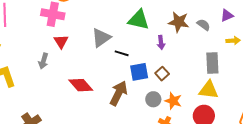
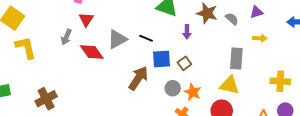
gray triangle: (101, 38) -> (117, 39), moved
red diamond: (81, 85) -> (92, 52), moved

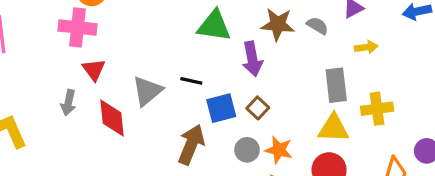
purple arrow: (187, 32) -> (252, 59), size x1.5
red diamond: (92, 52) -> (112, 118), turned 40
yellow cross: (280, 81) -> (377, 109), moved

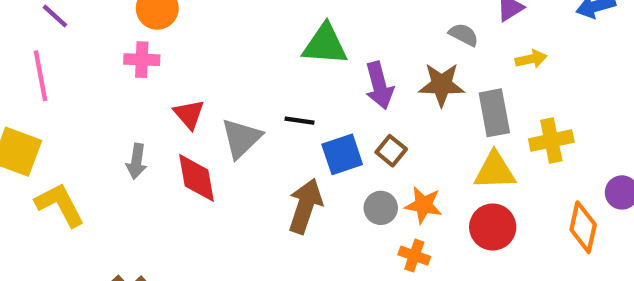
brown star: (278, 24) -> (442, 85), moved
pink cross: (77, 27) -> (142, 60), size x0.7
red triangle: (94, 70) -> (189, 114), moved

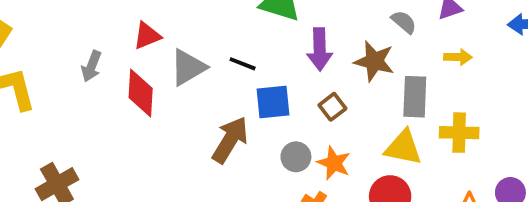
red triangle: (189, 114) -> (147, 36), turned 36
brown square: (391, 151) -> (332, 107), moved

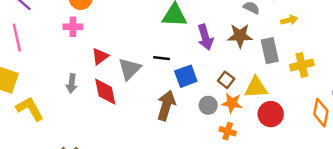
brown square: (332, 107) -> (226, 80), moved
yellow triangle: (403, 148) -> (256, 87), moved

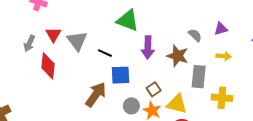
red triangle: (100, 56) -> (53, 35), turned -42
gray triangle: (130, 69) -> (77, 41), moved, turned -40
gray arrow: (72, 83) -> (29, 43), moved

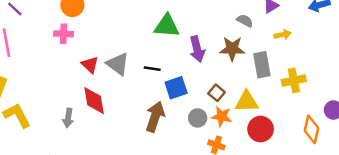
gray arrow: (29, 43) -> (68, 118), moved

